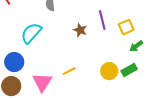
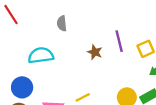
cyan semicircle: (31, 33) -> (41, 55), turned 40

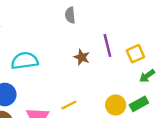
gray semicircle: (62, 23) -> (70, 15), moved

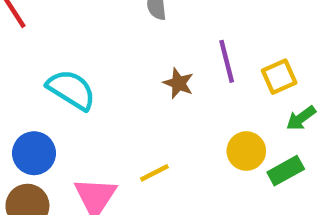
cyan semicircle: (25, 61) -> (71, 90), turned 40
yellow circle: (116, 105) -> (246, 151), moved

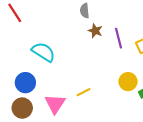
brown star: (178, 83) -> (95, 31), moved

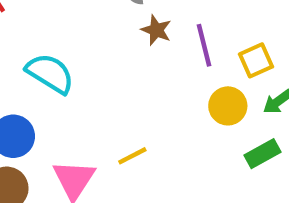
yellow circle: (128, 82) -> (228, 106), moved

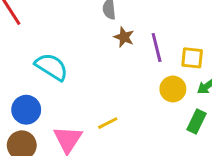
yellow square: (256, 60) -> (192, 58), turned 30
green rectangle: (263, 154) -> (197, 122), turned -35

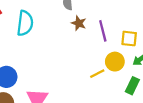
cyan semicircle: (51, 67) -> (25, 23), moved, turned 65
yellow line: (108, 123) -> (97, 74), moved

